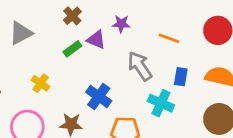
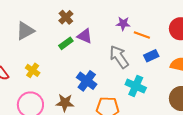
purple star: (121, 24) -> (123, 24), moved
blue rectangle: (181, 77) -> (151, 56), moved, turned 56
yellow cross: (41, 83) -> (33, 70), moved

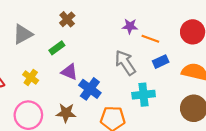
purple triangle: (85, 36) -> (69, 72), moved
green rectangle: (66, 43) -> (57, 48), moved
cyan cross: (136, 86) -> (144, 95), turned -30

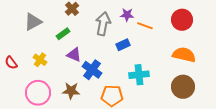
blue rectangle: (161, 62) -> (123, 45), moved
gray arrow: (125, 63) -> (103, 24), moved, turned 45

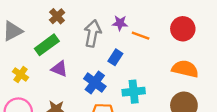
green rectangle: (63, 34) -> (47, 45), size x1.5
blue rectangle: (123, 45) -> (115, 57), turned -32
blue cross: (92, 70) -> (95, 82), moved

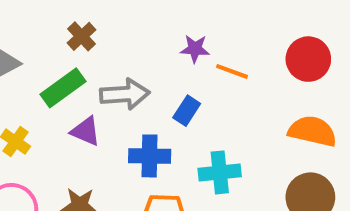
gray arrow: (93, 33) -> (125, 94), moved, turned 75
blue cross: (95, 82) -> (150, 156), turned -35

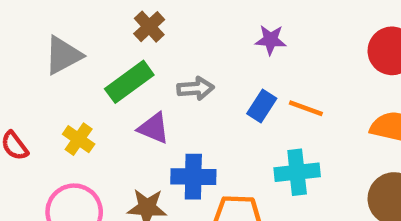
orange line: (232, 71) -> (306, 108), moved
gray arrow: (125, 94) -> (196, 88), size x0.7
blue cross: (150, 156) -> (193, 177), moved

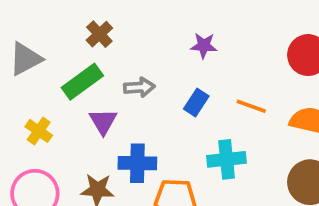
orange line: (306, 108) -> (251, 106), moved
purple triangle: (154, 128) -> (103, 121), turned 36

